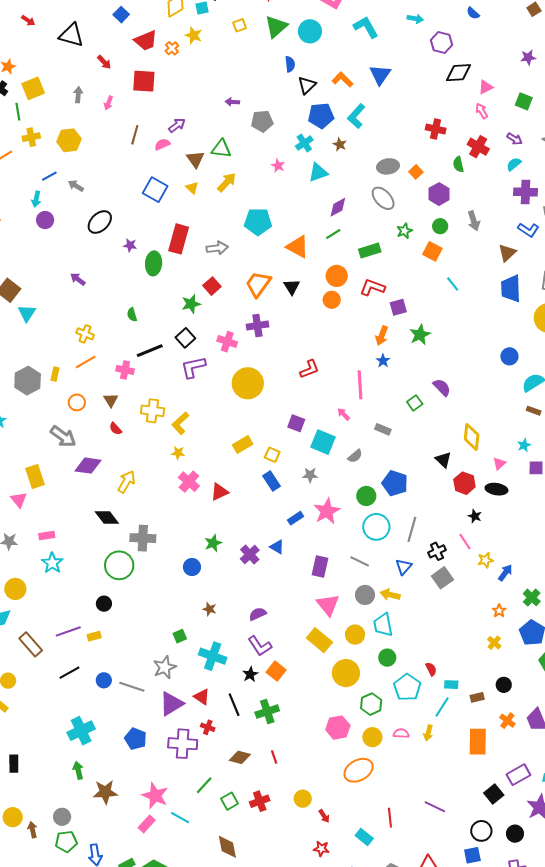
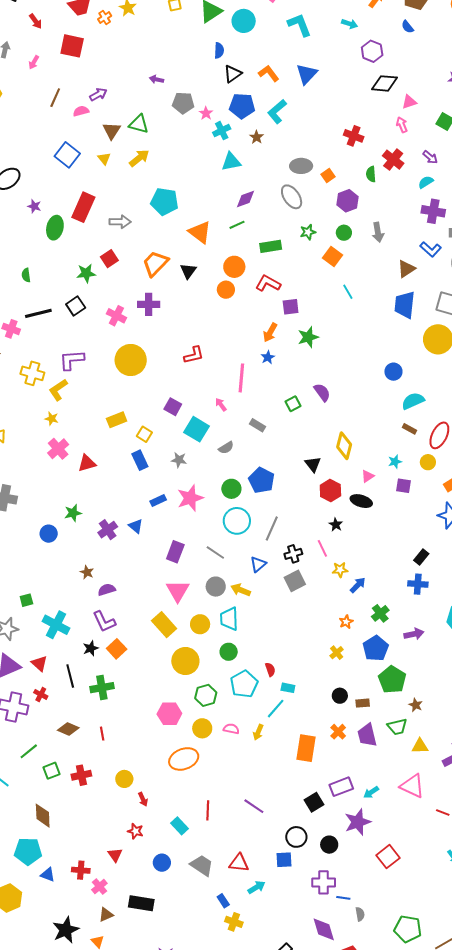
pink star: (278, 166) -> (206, 113), moved
purple L-shape: (193, 367) -> (72, 360), moved
brown star: (210, 609) -> (87, 572), moved
brown rectangle: (477, 697) -> (363, 703), moved

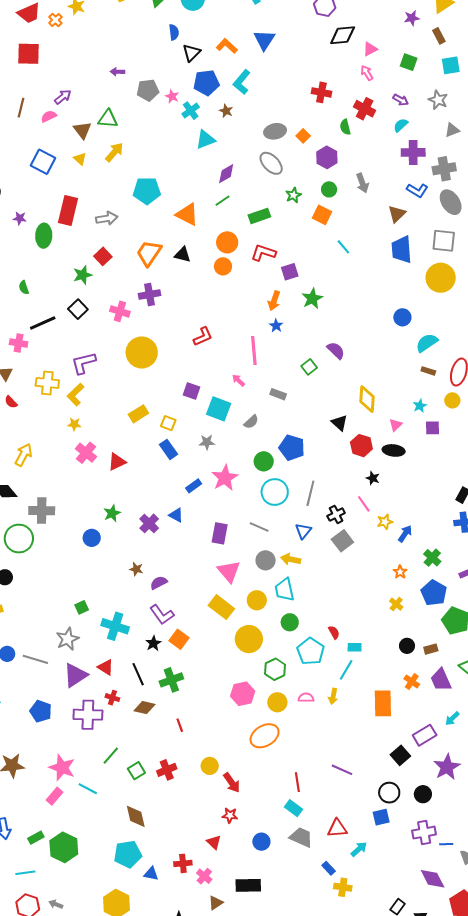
black triangle: (188, 271) -> (183, 255), turned -42
brown diamond: (68, 729) -> (145, 708), moved
cyan arrow: (371, 792) -> (452, 719), moved
red arrow: (143, 799) -> (232, 783), size x1.5
cyan rectangle: (180, 826) -> (293, 808), moved

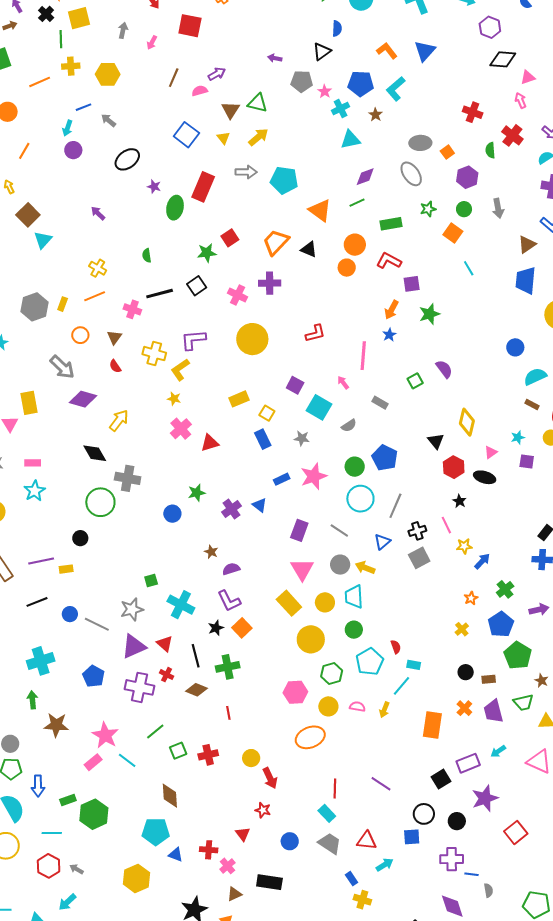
black triangle: (191, 53) -> (322, 51), moved
gray arrow: (107, 218) -> (246, 172), moved

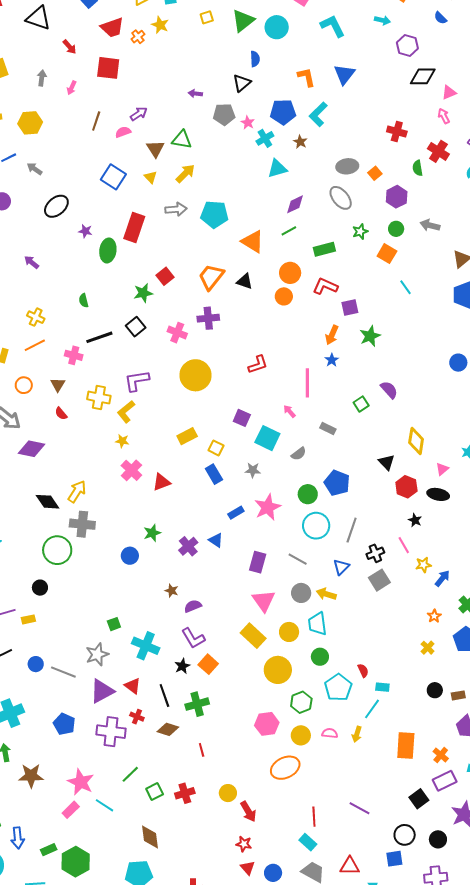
orange L-shape: (387, 51) -> (306, 77), turned 30
gray arrow: (498, 208) -> (430, 225), turned 120
yellow arrow: (119, 420) -> (77, 491), moved
orange cross: (464, 708) -> (441, 755), moved
red triangle: (243, 834) -> (248, 868), moved

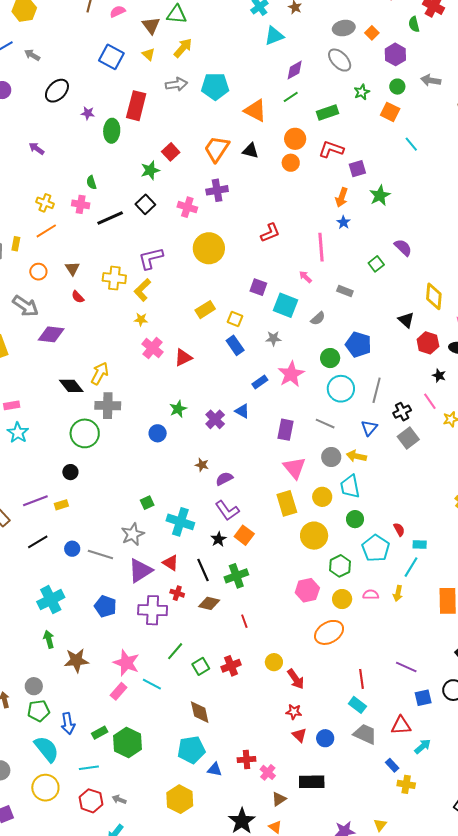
pink cross: (74, 355) -> (81, 204), moved
yellow rectangle: (253, 636) -> (287, 503), turned 35
blue square: (394, 859) -> (423, 698), moved

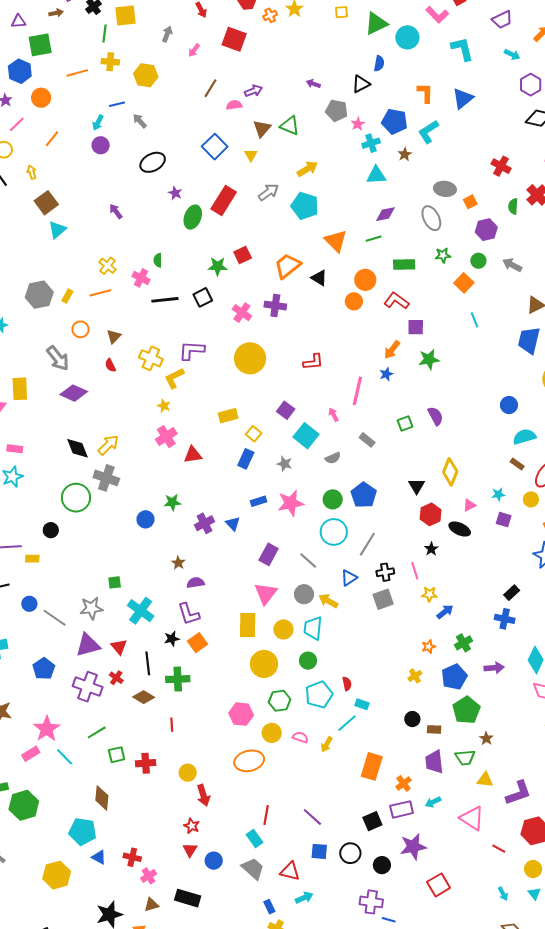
yellow arrow: (183, 48) -> (307, 169), moved
gray arrow: (176, 84) -> (268, 192), turned -45
blue rectangle: (235, 345) -> (246, 459), turned 42

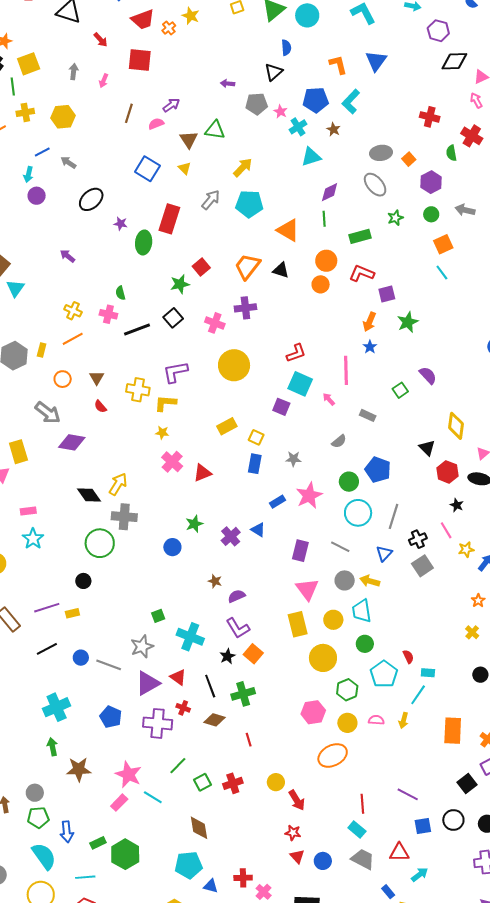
green line: (374, 239) -> (324, 219), turned -63
orange square: (464, 283) -> (443, 244), moved, turned 36
yellow L-shape: (174, 378) -> (165, 403), turned 45
cyan square: (306, 436) -> (300, 384), moved

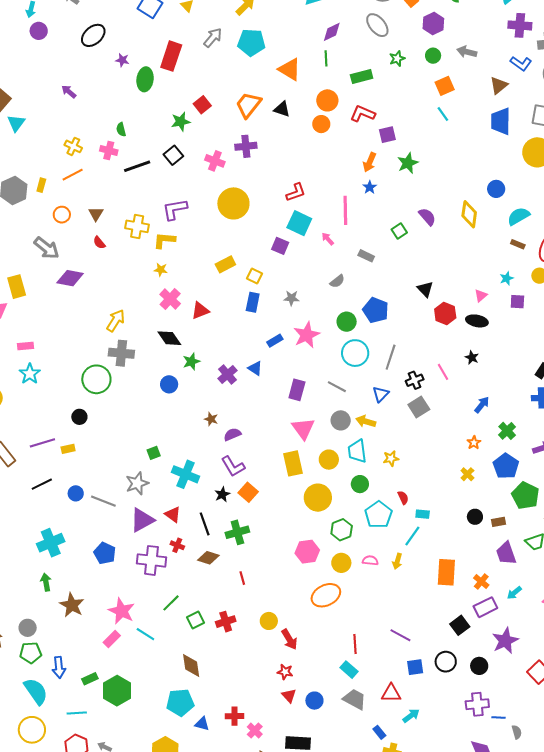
yellow diamond: (456, 426) -> (469, 214), moved
black diamond: (89, 495) -> (169, 338), moved
black star: (457, 505) -> (472, 357), moved
yellow star: (466, 549) -> (391, 458), moved
brown star: (79, 769) -> (72, 605), turned 30

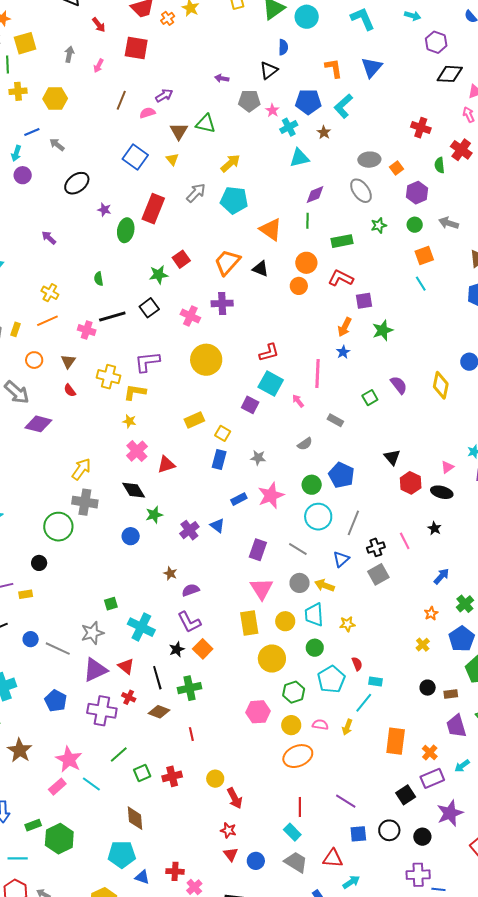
pink cross: (109, 151) -> (87, 330), moved
orange ellipse: (326, 595) -> (298, 756), moved

